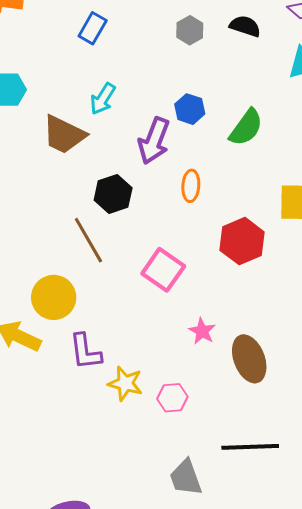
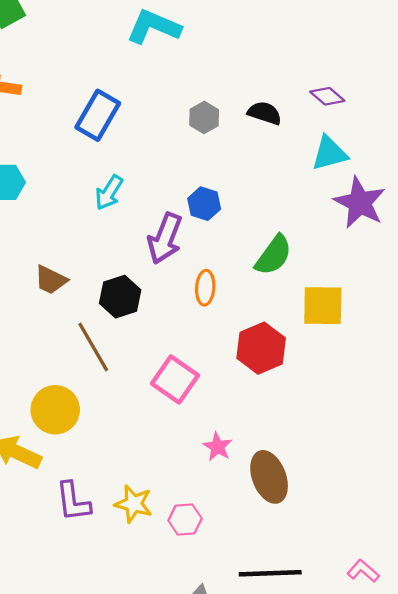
blue rectangle: (93, 28) -> (98, 115), size x1.4
green semicircle: (246, 127) -> (274, 255), moved
brown trapezoid: (64, 135) -> (51, 280), moved, size x0.7
purple L-shape: (85, 352) -> (73, 502), moved

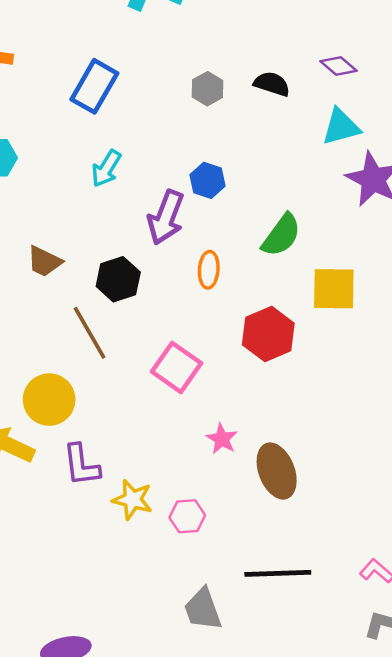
purple L-shape: (73, 502) -> (81, 465), moved

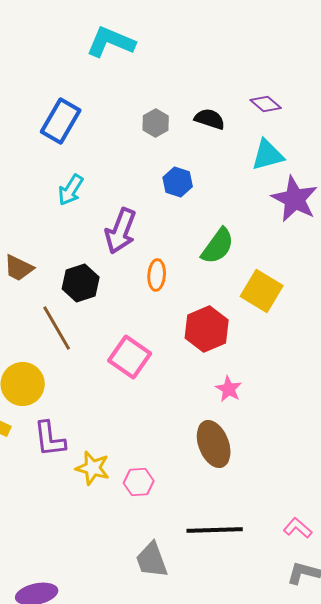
blue hexagon: (208, 180) -> (178, 182), moved
yellow square: (334, 289) -> (262, 291), turned 30
pink star: (222, 439) -> (229, 389), moved

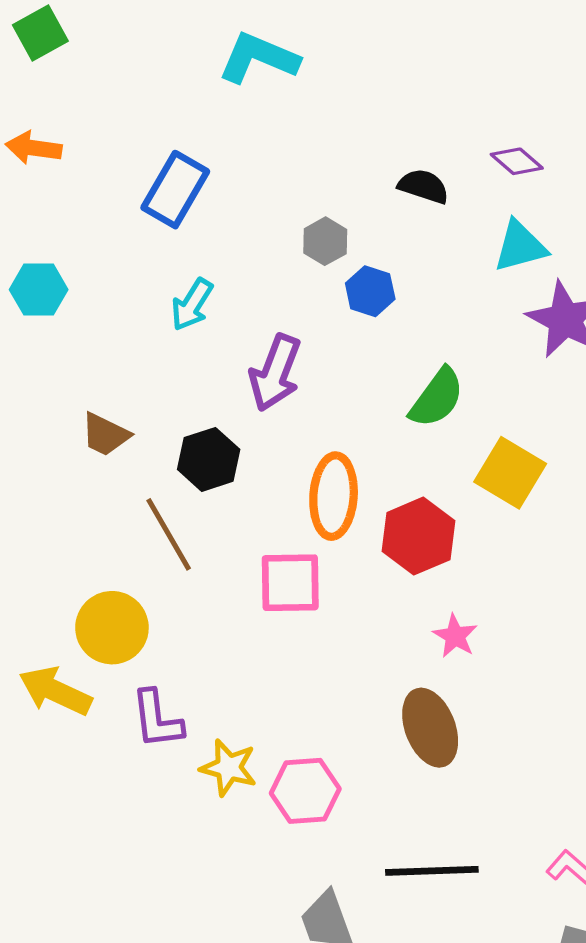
gray hexagon: (156, 123) -> (325, 241), moved
orange ellipse: (157, 275) -> (334, 496), moved, size x1.6
pink square: (130, 357) -> (290, 583), turned -36
pink hexagon: (139, 482) -> (305, 791), size x1.4

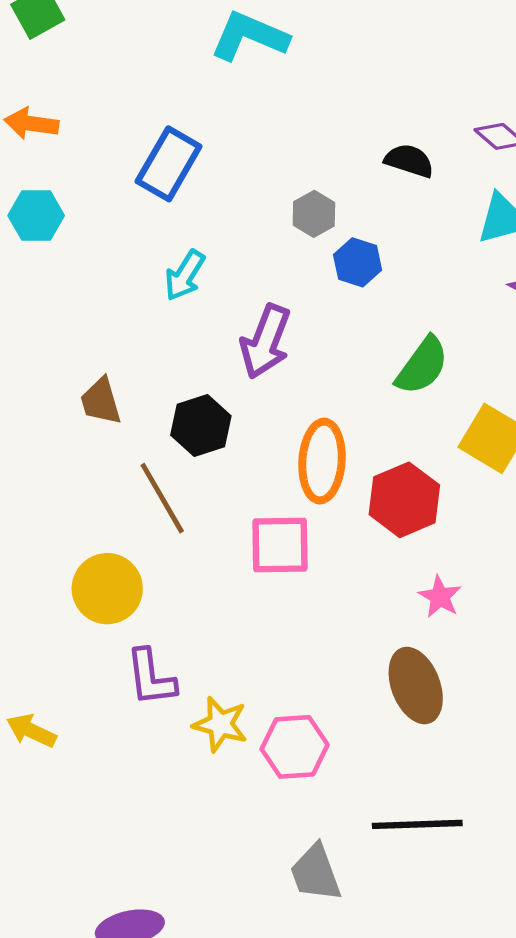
cyan hexagon: (39, 290) -> (36, 216), moved
brown trapezoid: (105, 434) -> (101, 401), turned 48
yellow arrow: (55, 691) -> (31, 731), moved, size x0.7

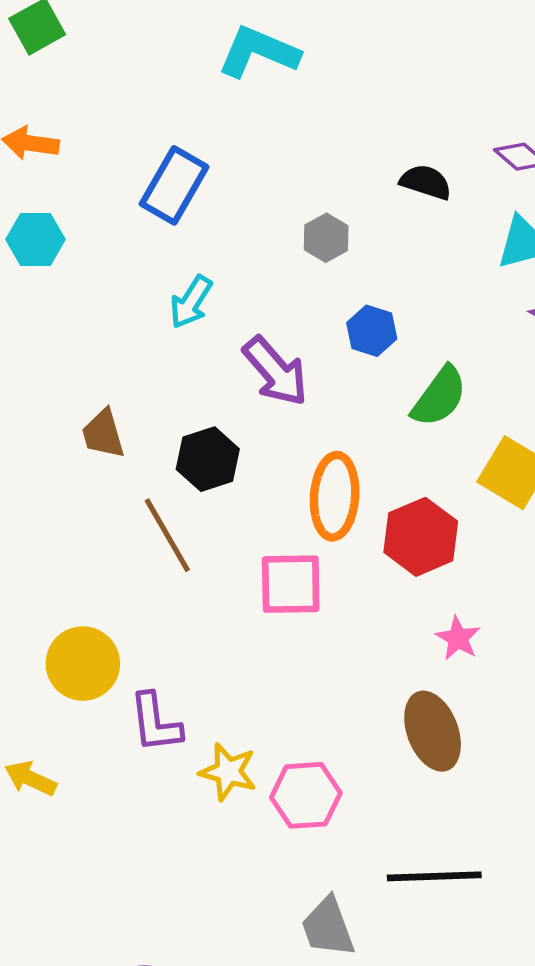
blue hexagon: (358, 262) -> (372, 331), moved
purple arrow: (265, 342) -> (275, 371), turned -62
yellow circle: (107, 589) -> (83, 664), moved

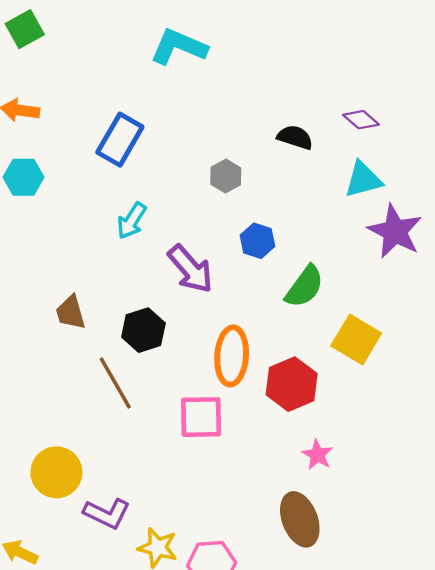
purple L-shape: (155, 723) -> (107, 513), turned -57

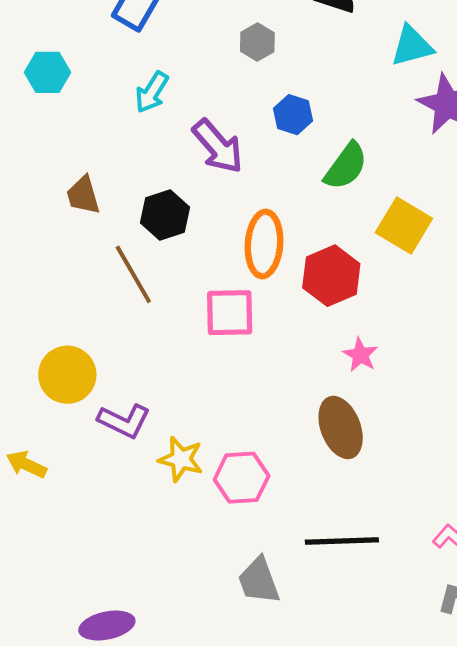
cyan hexagon: (23, 177) -> (48, 72), moved

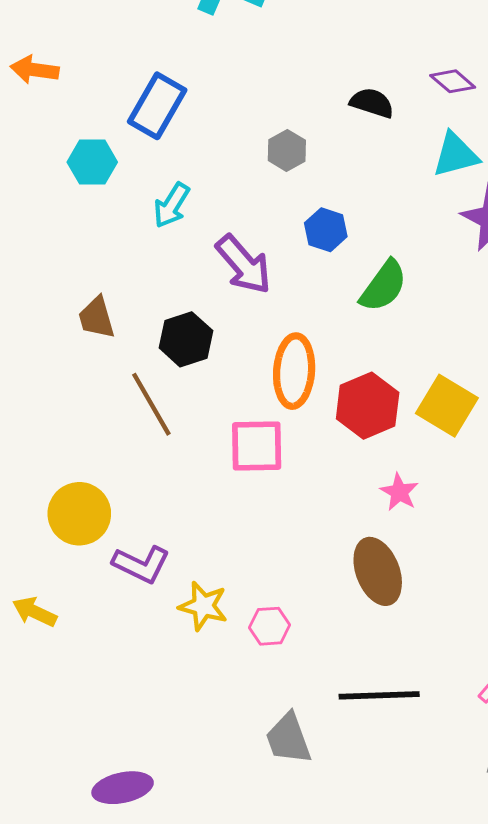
cyan hexagon: (48, 72) -> (92, 162), moved
yellow square: (404, 226) -> (447, 406), moved
pink hexagon: (242, 478) -> (270, 626), size x0.7

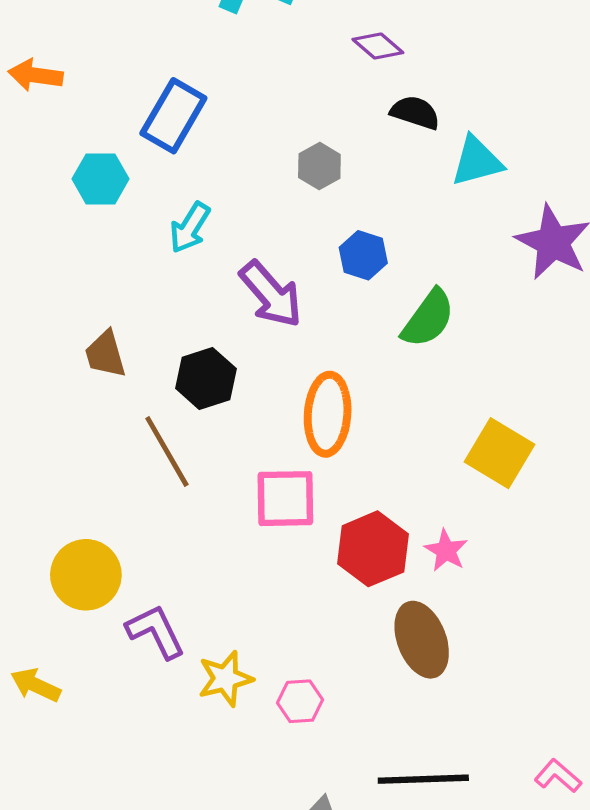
purple diamond: (453, 81) -> (378, 46), moved
cyan triangle: (456, 155) -> (477, 161), moved
red hexagon: (368, 406) -> (373, 549), moved
purple L-shape: (141, 564) -> (156, 632), turned -142
yellow star: (203, 606) -> (225, 679), turned -30

